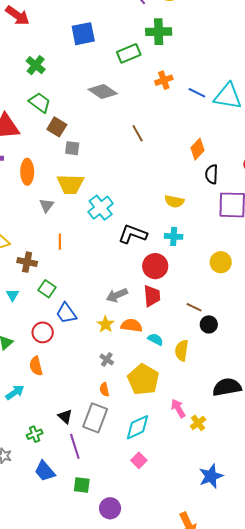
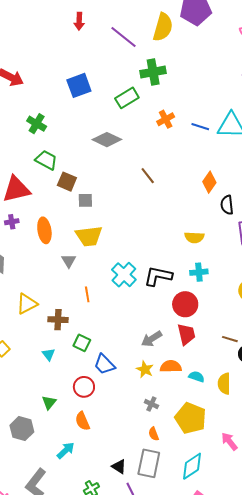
cyan cross: (101, 208) -> (124, 275), moved

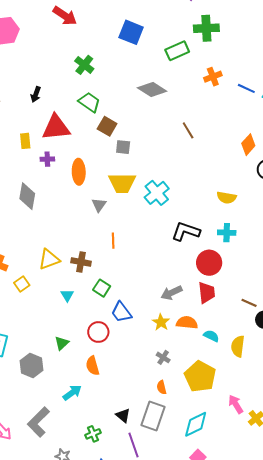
blue square: (79, 85) -> (131, 32), turned 35
cyan cross: (124, 275) -> (157, 193), moved
yellow triangle: (27, 304) -> (49, 259), moved

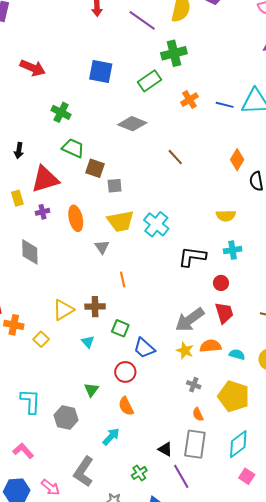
red circle: (209, 263) -> (221, 283), size x0.6
gray arrow: (171, 293) -> (190, 320), size x1.4

